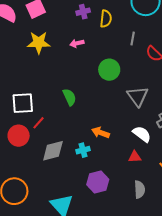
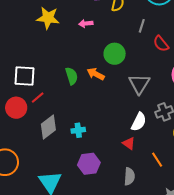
orange arrow: (101, 133) -> (96, 74), moved
white semicircle: (142, 134) -> (139, 122), turned 72
gray diamond: (53, 151) -> (48, 127), turned -30
red triangle: (135, 157) -> (129, 143), turned 32

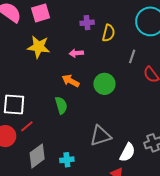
orange arrow: (96, 74) -> (71, 81), moved
gray triangle: (139, 84) -> (100, 136), moved, turned 40

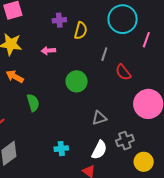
orange arrow: (71, 81) -> (15, 76), moved
gray triangle: (100, 136) -> (99, 118), moved, size x0.7
cyan cross: (67, 160) -> (61, 149), moved

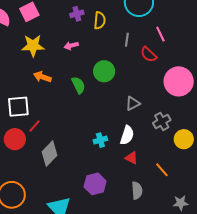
pink line: (146, 40) -> (160, 34), moved, turned -35
green semicircle: (33, 103) -> (78, 85), moved
white semicircle: (99, 150) -> (127, 135), moved

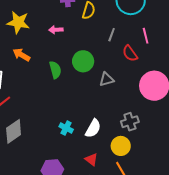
gray triangle: (133, 103) -> (107, 79), moved
yellow circle: (184, 139) -> (121, 146), moved
cyan cross: (100, 140) -> (66, 128), turned 32
red triangle: (131, 158) -> (91, 159), moved

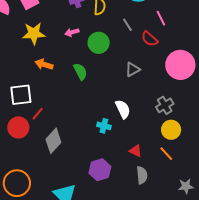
gray line: (112, 35) -> (127, 25), turned -40
green circle: (83, 61) -> (99, 43), moved
white semicircle: (93, 128) -> (123, 109), moved, turned -42
yellow circle: (121, 146) -> (171, 130), moved

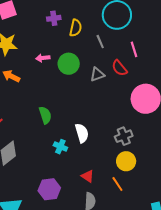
gray line: (127, 25) -> (100, 42), moved
pink arrow: (72, 32) -> (43, 58), moved
gray triangle: (133, 69) -> (97, 74), moved
green semicircle: (80, 72) -> (45, 115), moved

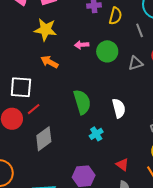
green semicircle: (45, 115) -> (82, 102), size x1.4
white semicircle: (82, 133) -> (119, 108), moved
cyan cross: (60, 147) -> (96, 134), turned 32

